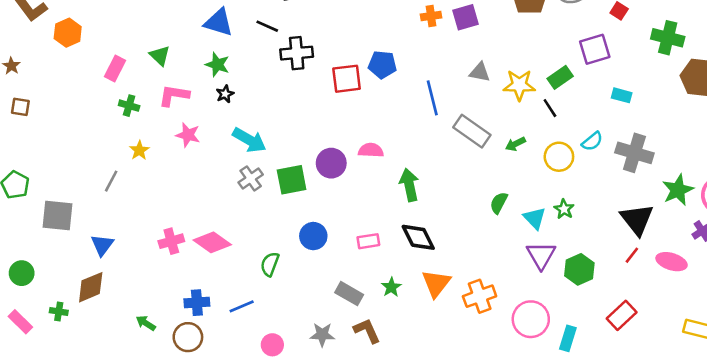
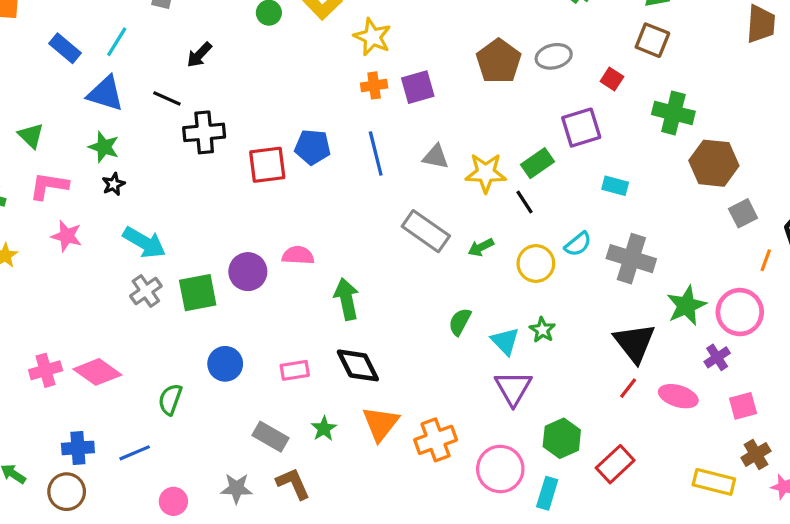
blue line: (432, 98) -> (376, 153), moved
green hexagon: (579, 269) -> (562, 438), moved

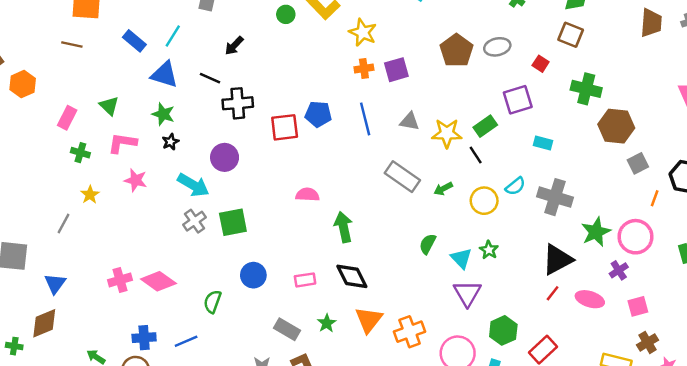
purple circle: (248, 272) -> (225, 157), moved
black triangle: (635, 343) -> (557, 260), turned 40

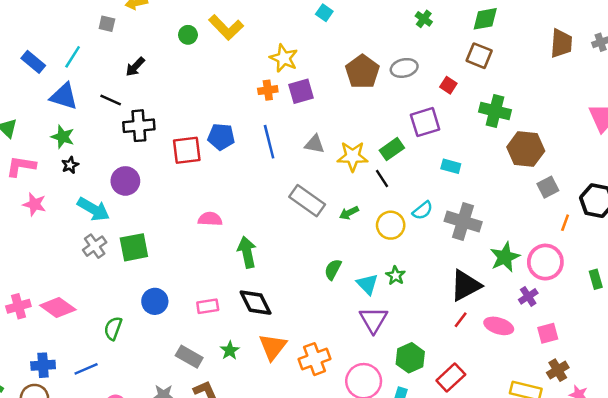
yellow star: (363, 32) -> (284, 58), moved

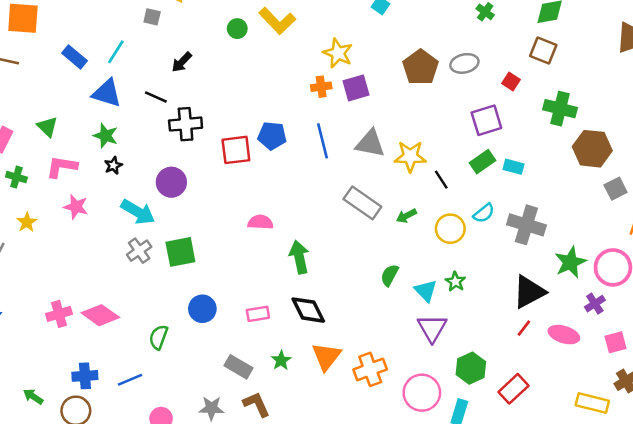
gray triangle: (314, 144) -> (370, 143), size x1.4
green rectangle: (392, 149) -> (483, 162), moved

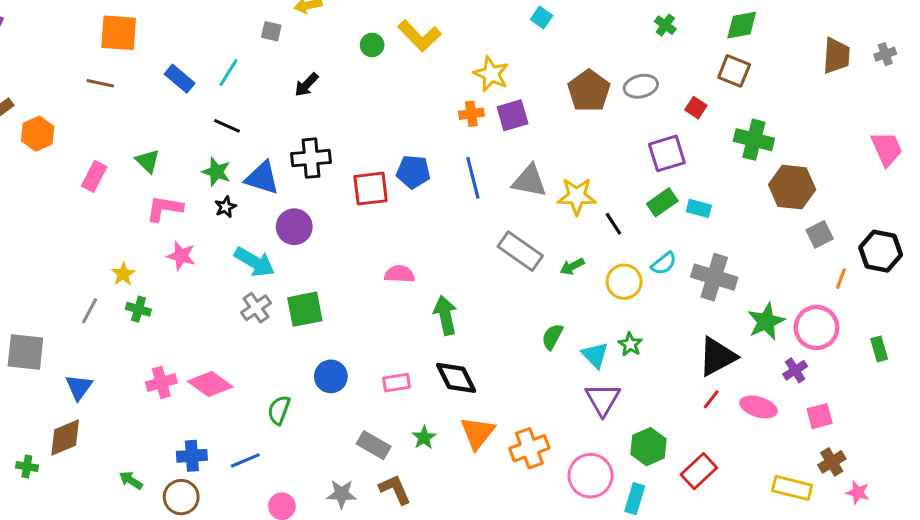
blue triangle: (107, 93) -> (262, 178), moved
black line: (156, 97) -> (227, 126), moved
green cross: (16, 177) -> (138, 309), moved

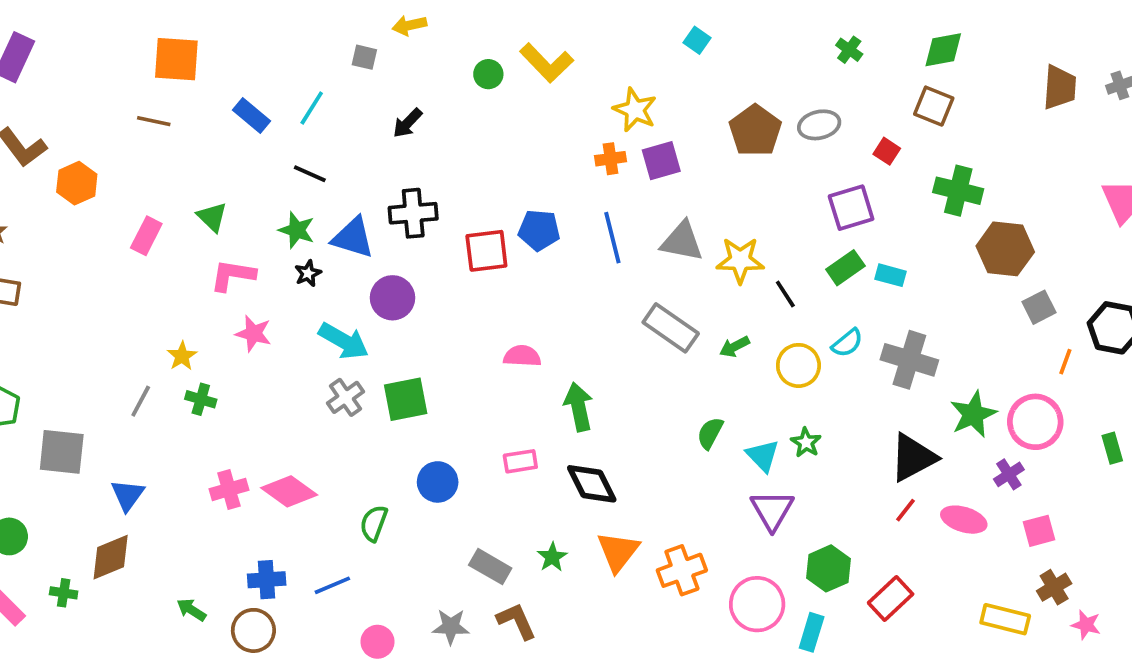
pink rectangle: (397, 383) -> (520, 461), moved

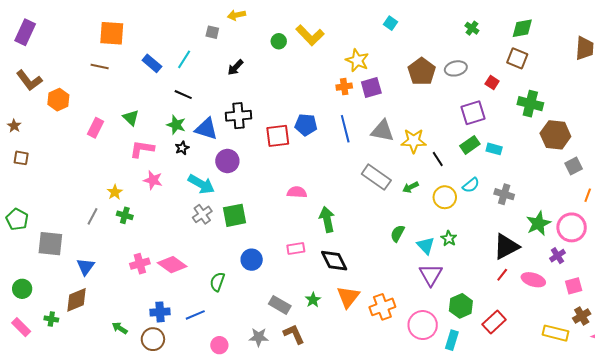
gray cross: (909, 360) -> (504, 194), size x0.7

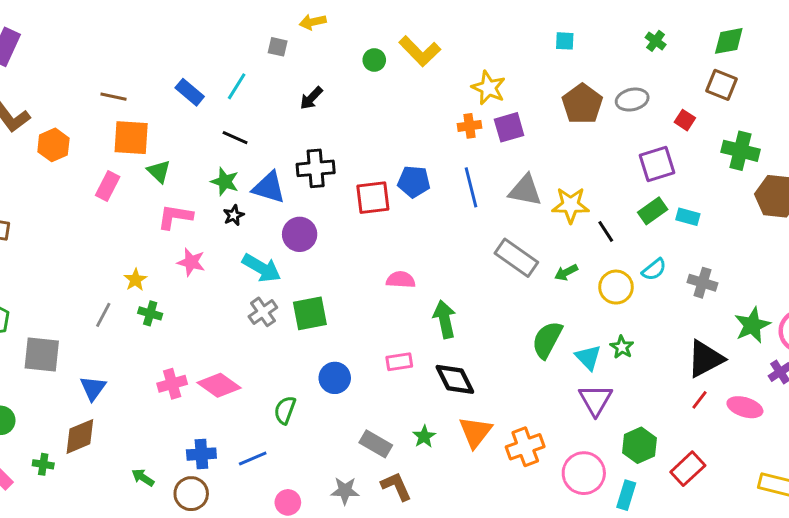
cyan square: (390, 23) -> (565, 41), moved, turned -32
orange square: (112, 33) -> (131, 138), moved
green semicircle: (397, 233) -> (547, 340), size x1.5

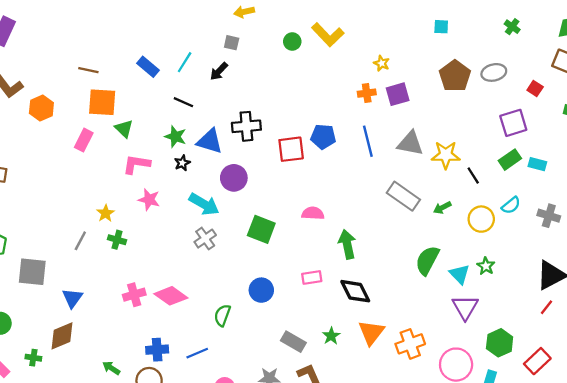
gray square: (278, 47) -> (232, 43), moved
yellow star: (489, 88) -> (382, 63), size x0.6
black arrow: (311, 98) -> (219, 71), moved
green square: (310, 313) -> (261, 229), moved, turned 32

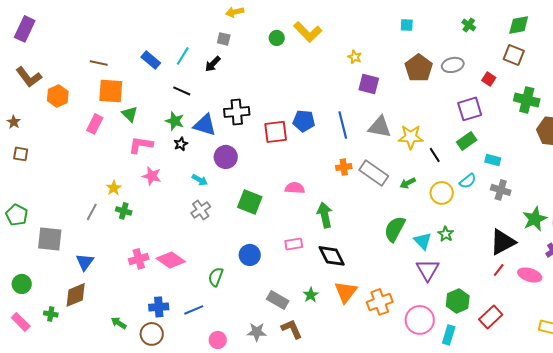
orange cross: (367, 93) -> (344, 167), moved
purple square: (398, 94) -> (369, 84), turned 30
cyan rectangle: (537, 164) -> (493, 160), moved
cyan arrow: (204, 204) -> (200, 180), size x0.6

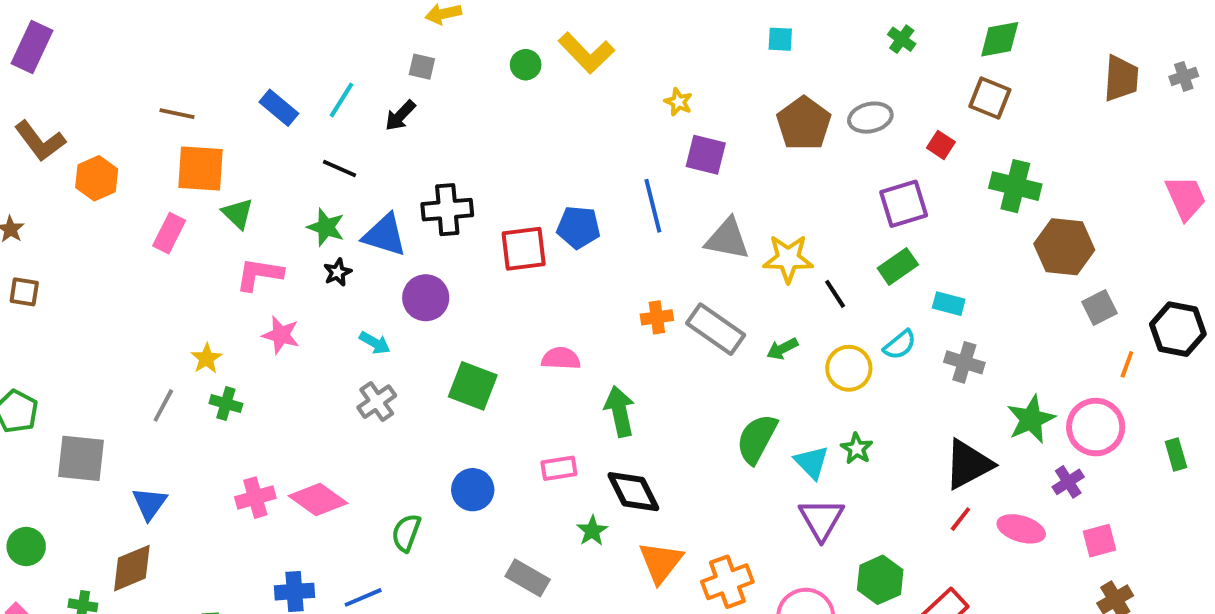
blue line: (343, 125) -> (653, 206), moved
green star: (311, 295) -> (592, 531), moved

